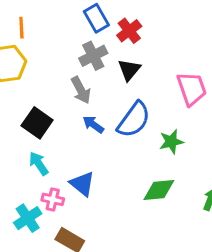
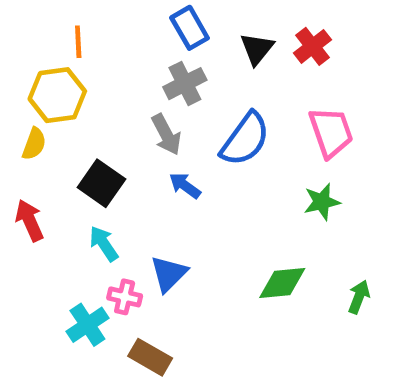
red cross: (129, 31) -> (312, 46), moved
black triangle: (129, 70) -> (257, 49), moved
blue semicircle: (134, 120) -> (245, 139), moved
green star: (171, 142) -> (322, 202), moved
blue triangle: (82, 184) -> (169, 274), turned 36

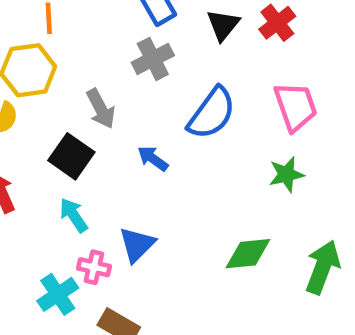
gray arrow: (166, 135) -> (101, 109), moved
green arrow: (359, 297) -> (323, 267), size x1.6

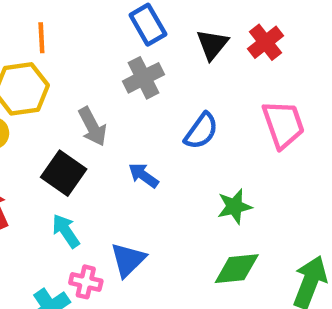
blue semicircle: (212, 113) -> (201, 131), size x0.7
green star: (286, 174) -> (234, 206), moved

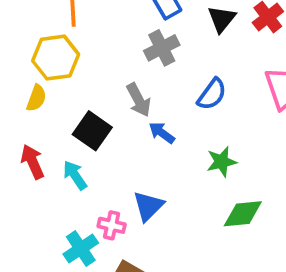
gray arrow: (92, 127) -> (139, 100), moved
green star: (234, 206) -> (222, 162), moved
cyan arrow: (66, 231) -> (75, 175), moved

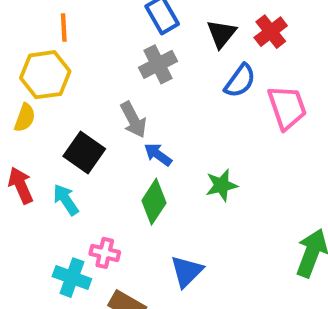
blue semicircle: (212, 94) -> (240, 81), moved
blue triangle: (148, 206) -> (187, 271), moved
green diamond: (243, 214) -> (154, 202), moved, turned -51
cyan cross: (81, 248) -> (72, 278), turned -36

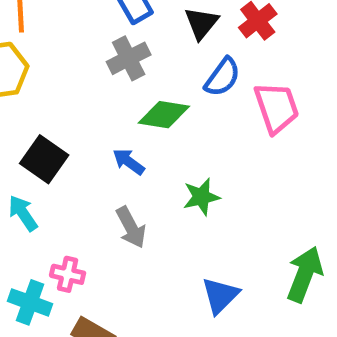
gray arrow: (133, 120) -> (131, 227), moved
green diamond: (154, 202) -> (164, 115), moved, turned 66
blue triangle: (187, 271) -> (220, 295), moved

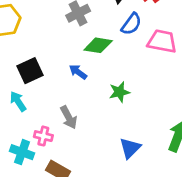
pink trapezoid: (276, 108) -> (162, 41), turned -60
black square: (44, 159) -> (30, 71), turned 30
gray arrow: (131, 227) -> (69, 117), moved

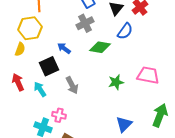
pink trapezoid: (162, 41) -> (148, 75), moved
blue arrow: (78, 72) -> (64, 48), moved
gray arrow: (69, 117) -> (72, 85), moved

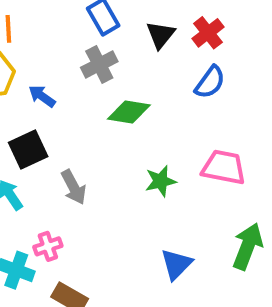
blue semicircle: (125, 31) -> (210, 82), moved
blue arrow: (64, 48) -> (42, 96), moved
pink cross: (59, 115) -> (48, 246), turned -32

